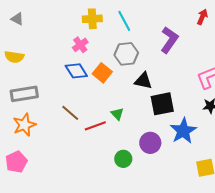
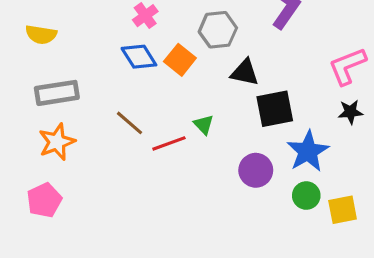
green circle: (123, 159) -> (306, 196), moved

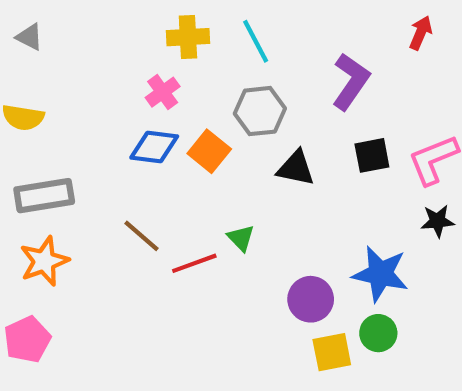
blue diamond: (139, 57) -> (154, 147), turned -51
black square: (275, 109) -> (372, 155), moved, size x0.7
blue star: (308, 151) -> (380, 274), turned -30
yellow square: (343, 210) -> (332, 352), moved

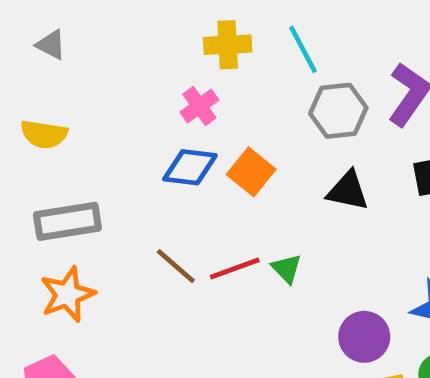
gray hexagon: (260, 111) -> (338, 111), moved
red line: (194, 263) -> (235, 269), moved

